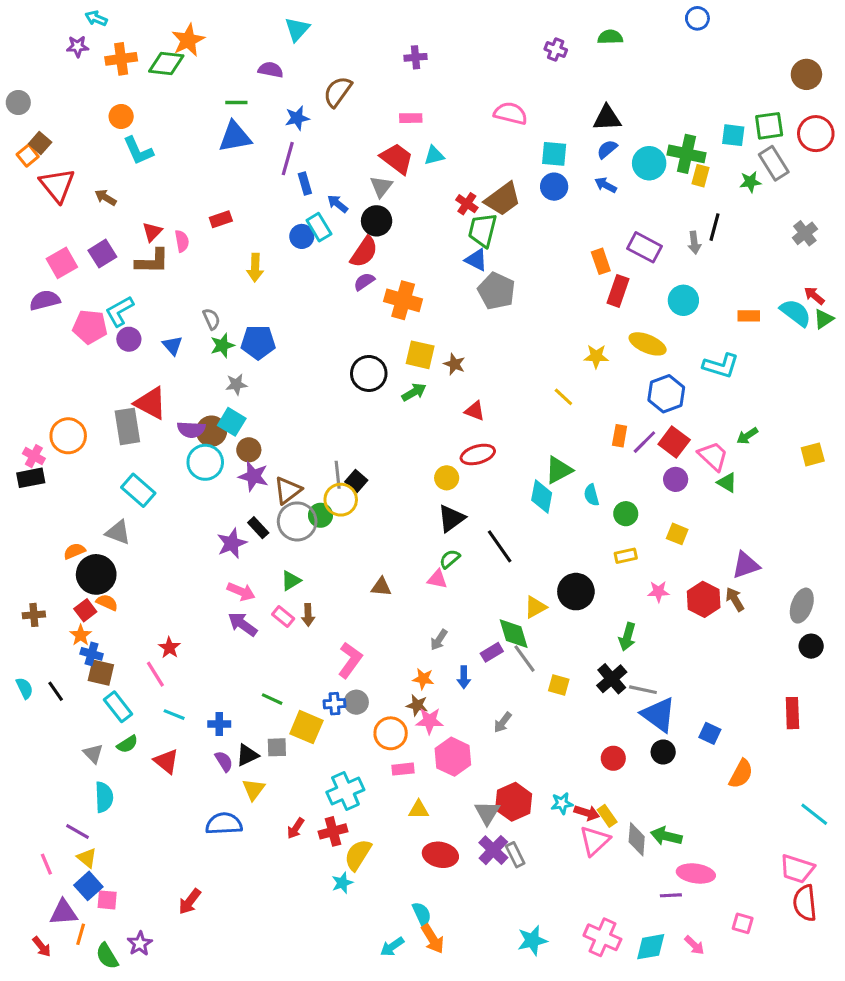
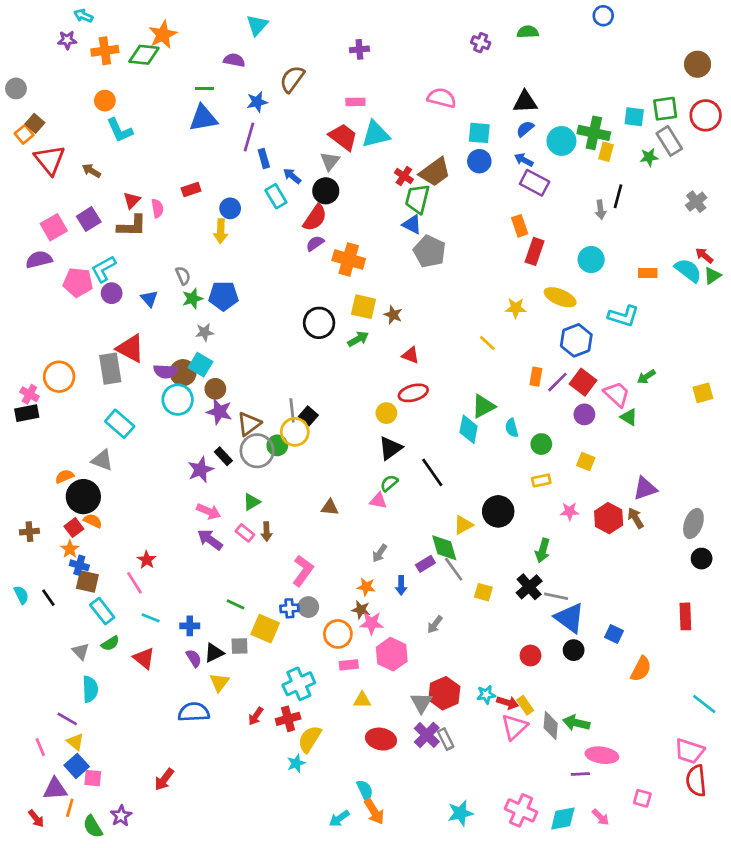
cyan triangle: (434, 155) -> (376, 134), size x1.6
blue circle: (302, 236) -> (230, 208), moved
purple rectangle: (644, 247) -> (535, 183), moved

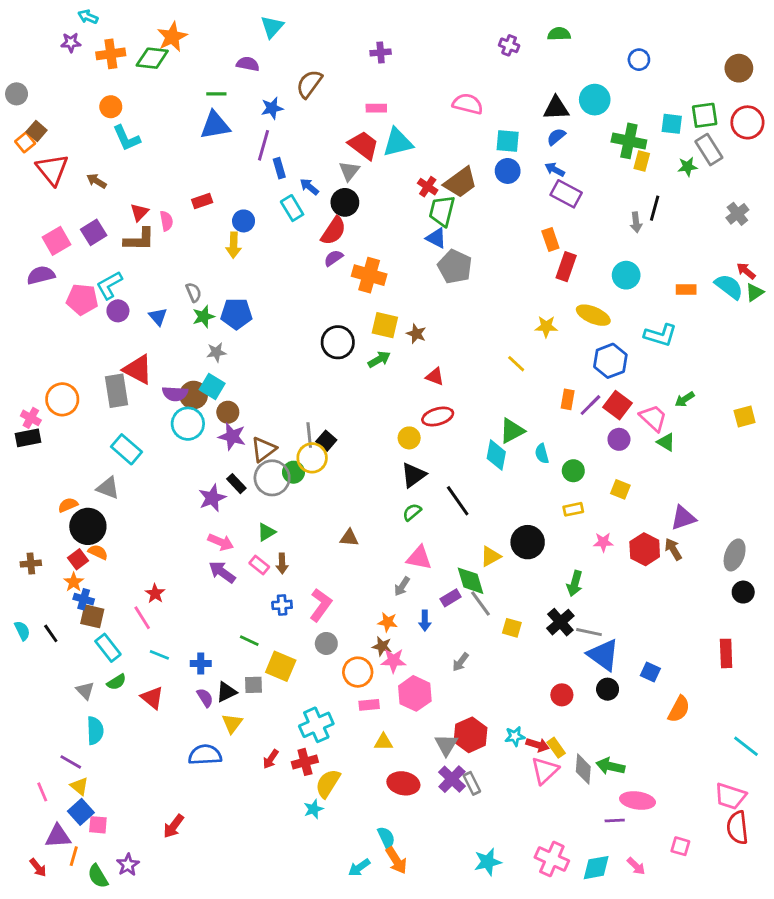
blue circle: (603, 16) -> (639, 60), moved
cyan circle: (561, 141) -> (595, 100), moved
pink triangle: (378, 501) -> (419, 558), moved, size x1.4
blue cross: (289, 608) -> (282, 605), moved

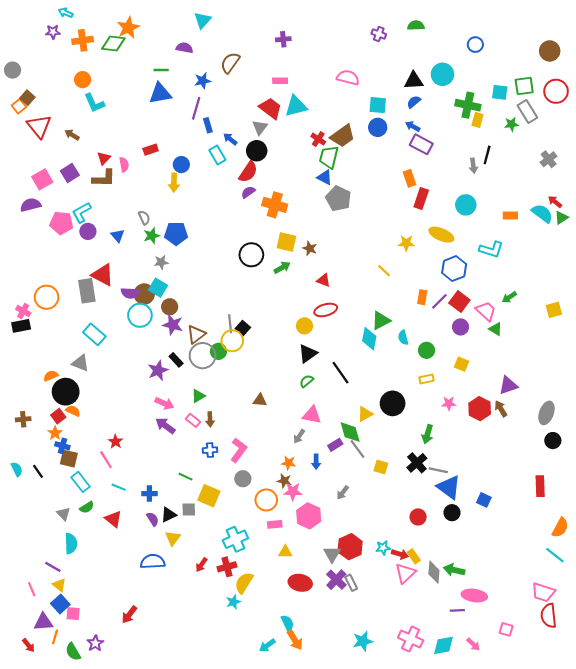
orange semicircle: (679, 709) -> (560, 528), moved

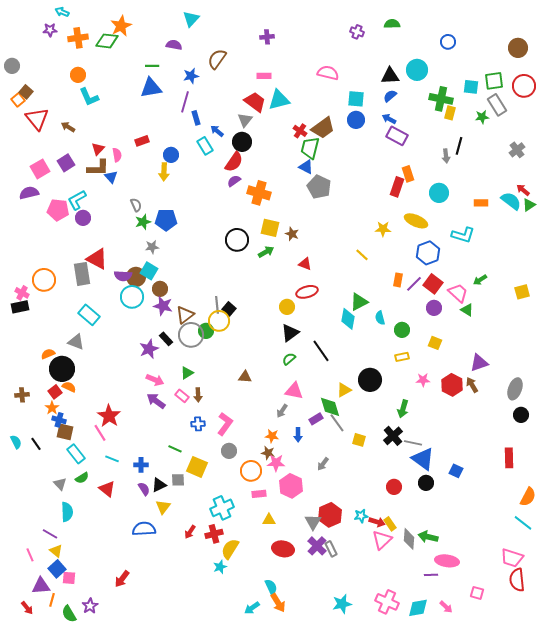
orange rectangle: (410, 178) -> (408, 174), moved
blue triangle: (118, 236) -> (111, 177), moved
red star: (116, 442) -> (109, 416), size x1.6

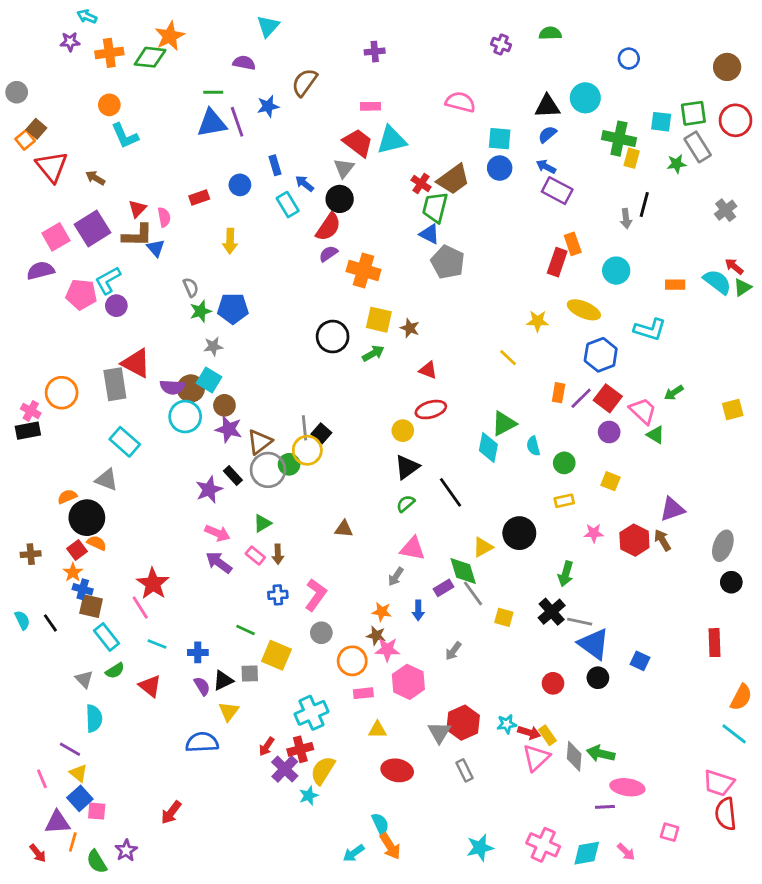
purple line: (185, 102) -> (237, 122), moved, turned -35
blue circle: (171, 155) -> (240, 185), moved
purple square: (66, 163) -> (92, 228), size x1.4
purple cross: (317, 546) -> (285, 769), moved

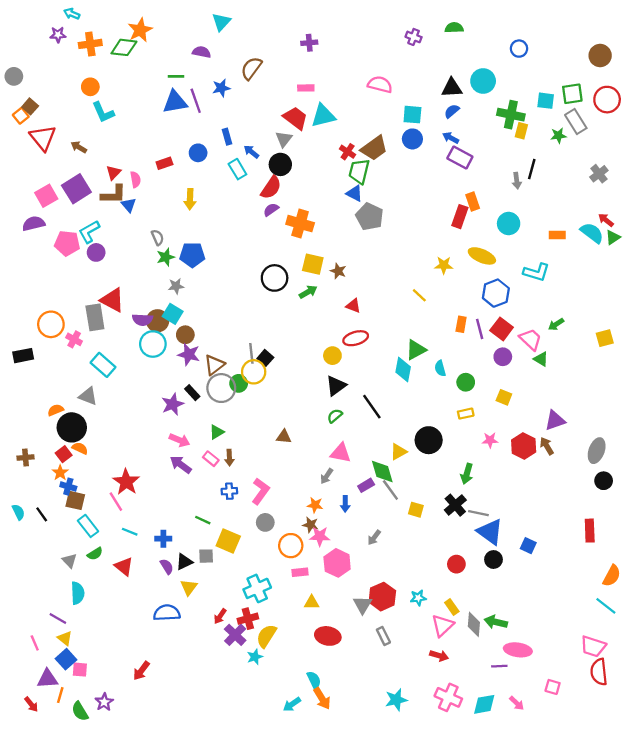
purple line: (581, 398) -> (480, 329), turned -60
pink cross: (31, 411) -> (74, 339), moved
red arrow: (529, 732) -> (439, 656), moved

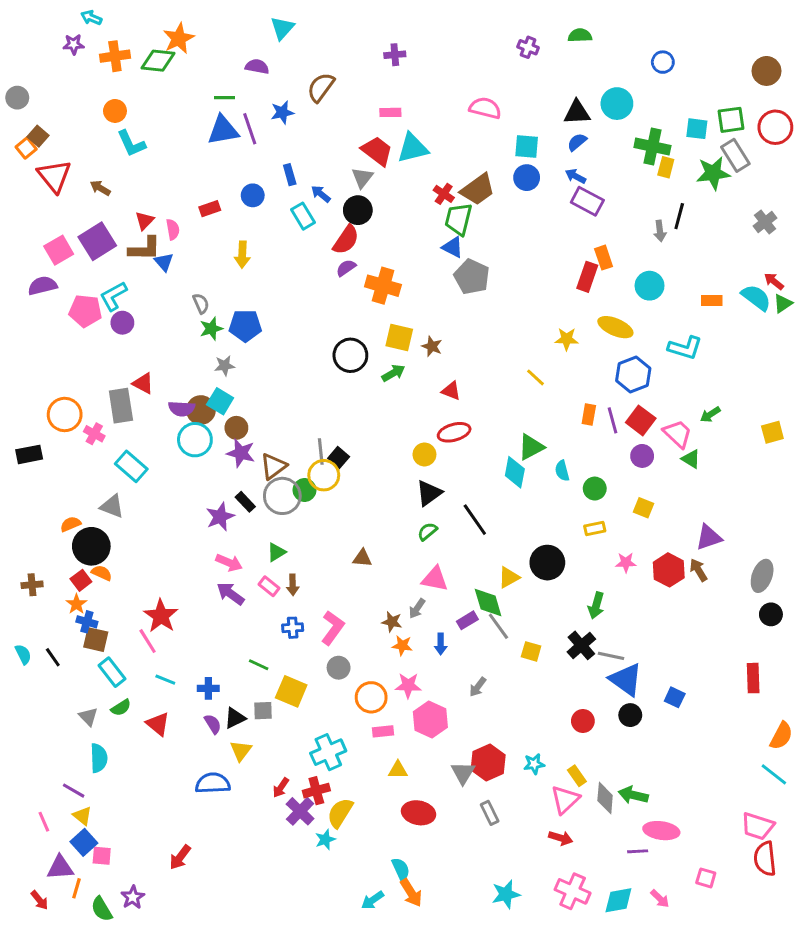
green star: (558, 135) -> (713, 173), size x1.6
red triangle: (112, 300) -> (143, 383), size x0.7
brown star: (310, 525) -> (392, 622), moved

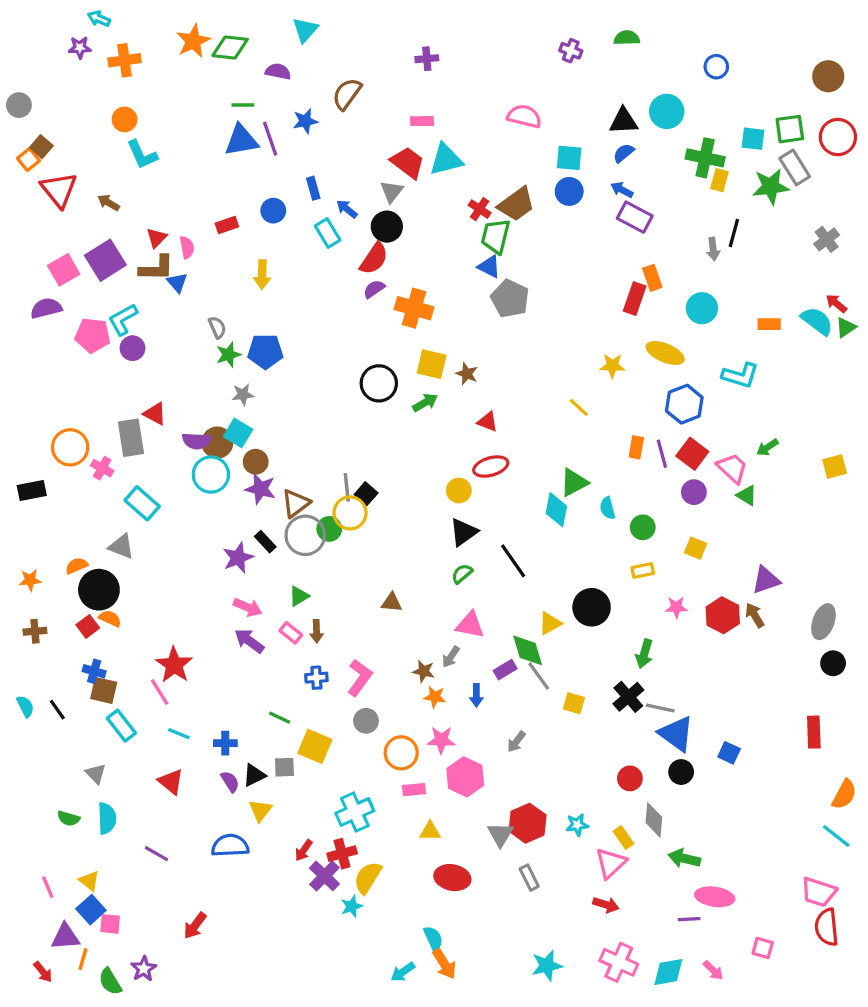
green diamond: (158, 61) -> (230, 47), moved
orange star: (76, 604) -> (30, 580), moved, turned 30
green semicircle: (121, 708) -> (69, 818), moved, turned 48
purple line: (74, 791) -> (157, 854), moved
gray diamond: (605, 798) -> (654, 820), moved

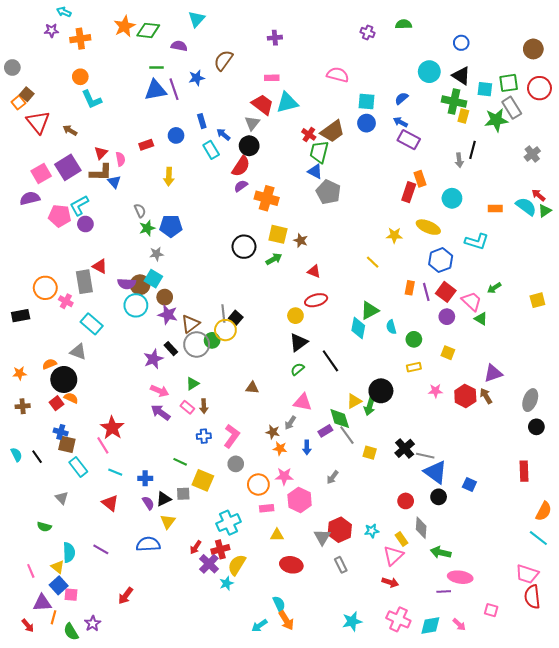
black triangle: (624, 121) -> (461, 76), moved, turned 36
green arrow: (644, 654) -> (370, 406), moved
cyan semicircle: (107, 818) -> (69, 552), moved

